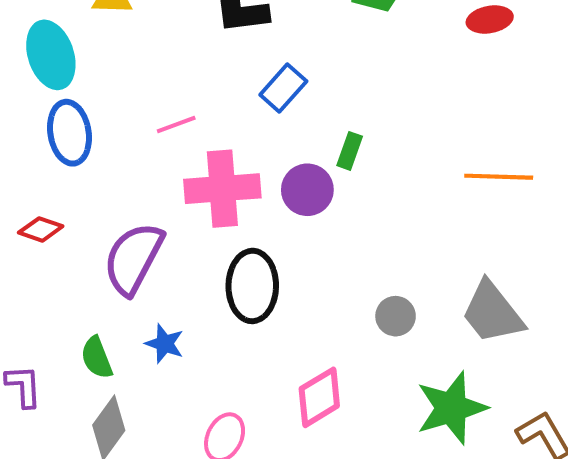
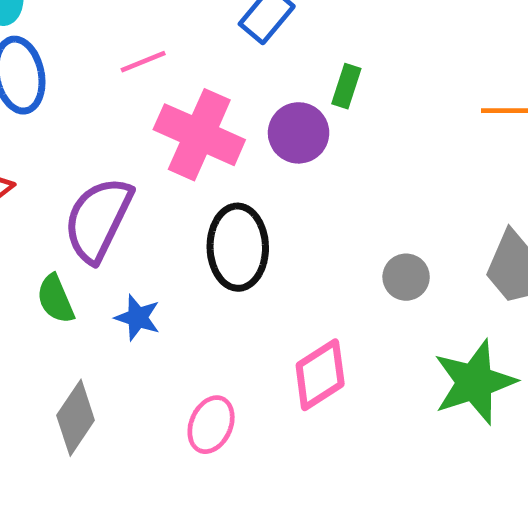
pink cross: (222, 189) -> (199, 135), turned 30
green semicircle: (97, 358) -> (55, 299), moved

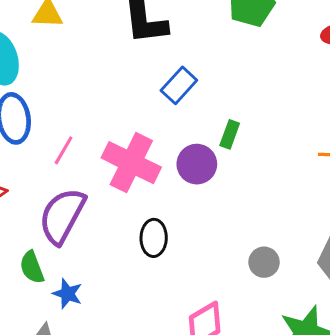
pink line: (143, 62) -> (64, 150), moved, turned -40
black ellipse: (238, 247) -> (154, 238), size x0.7
blue star: (138, 318) -> (67, 294), moved

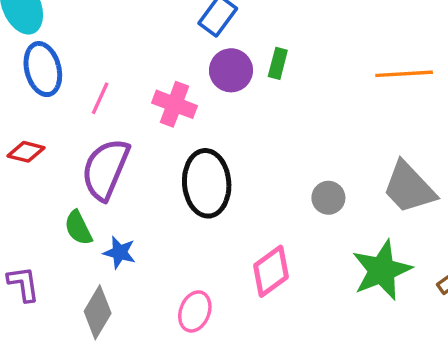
pink cross: (131, 163) -> (174, 104), size x0.7
purple circle: (197, 164) -> (231, 70), moved
black ellipse: (154, 238) -> (207, 183), size x1.6

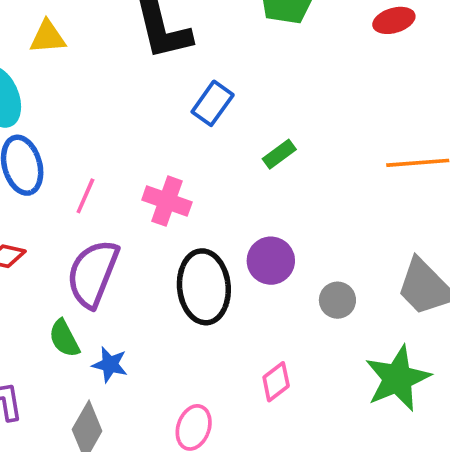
green rectangle: (278, 63) -> (279, 154), turned 40
purple circle: (231, 70) -> (271, 261), moved
pink diamond: (271, 271) -> (276, 382), size x0.7

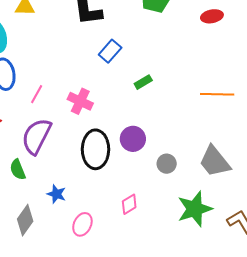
blue star: (110, 365) -> (56, 194), moved

